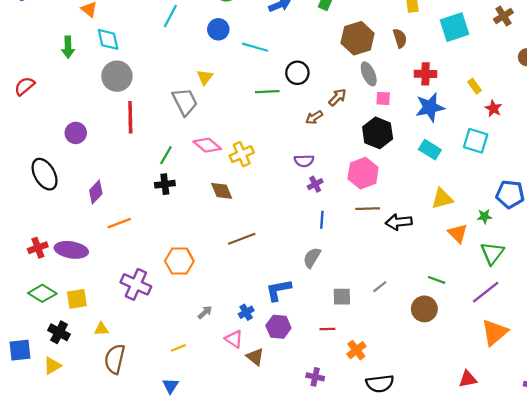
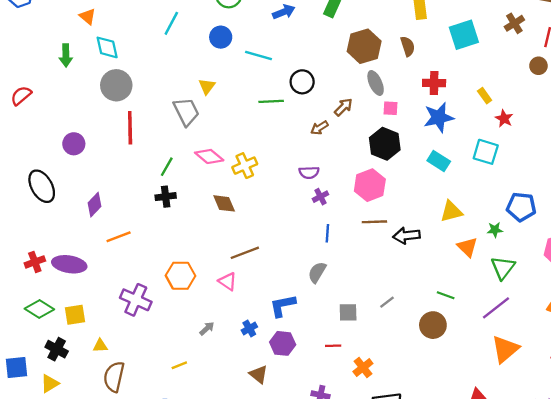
pink triangle: (234, 339) -> (228, 281), moved

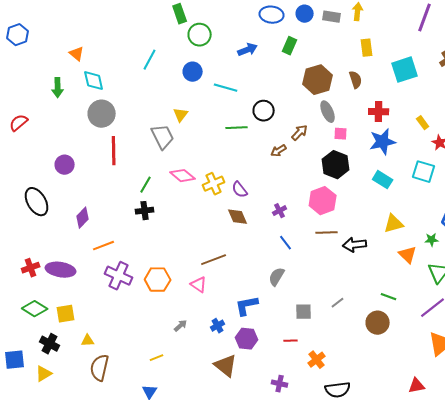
purple semicircle: (309, 172) -> (240, 190), moved, turned 54
brown diamond: (224, 203) -> (238, 217), moved
blue line: (327, 233) -> (286, 243), turned -42
purple cross: (136, 300) -> (119, 276), moved
brown triangle: (259, 374) -> (226, 366), size x1.4

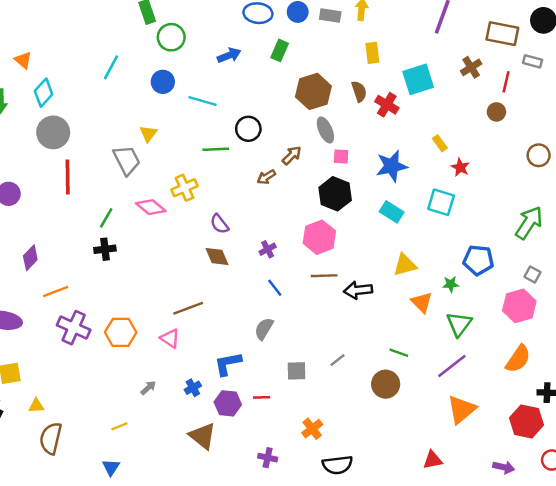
cyan diamond: (94, 81) -> (44, 93), turned 55
red cross: (379, 112) -> (387, 105), moved, turned 30
yellow cross: (214, 184) -> (184, 188), moved
red line: (291, 341) -> (262, 397), moved

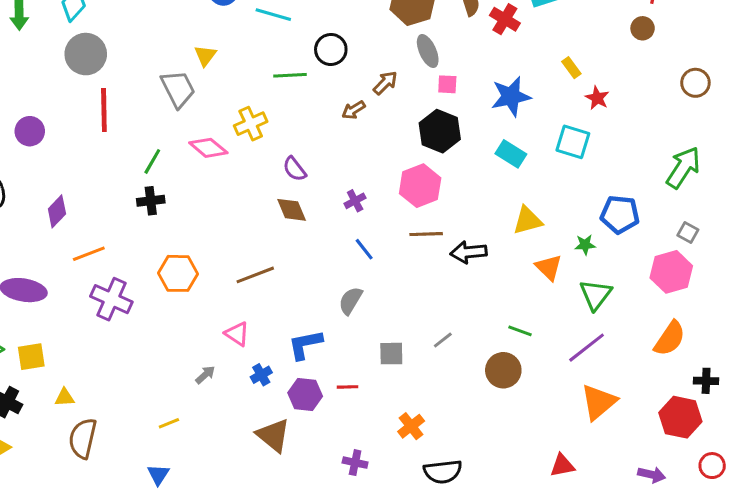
orange hexagon: (121, 332) -> (178, 273), moved
pink triangle: (170, 338) -> (237, 334), moved

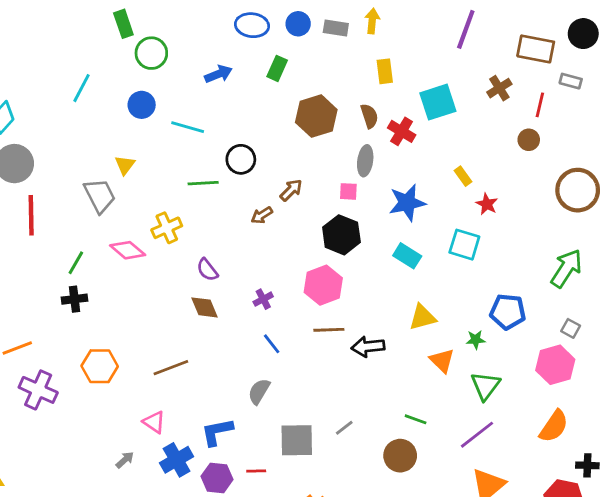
gray ellipse: (428, 51) -> (365, 161), moved, turned 32
brown circle: (695, 83) -> (578, 190), size x1.6
gray square: (391, 354) -> (297, 440), size x1.5
blue cross: (261, 375) -> (177, 460), size x1.6

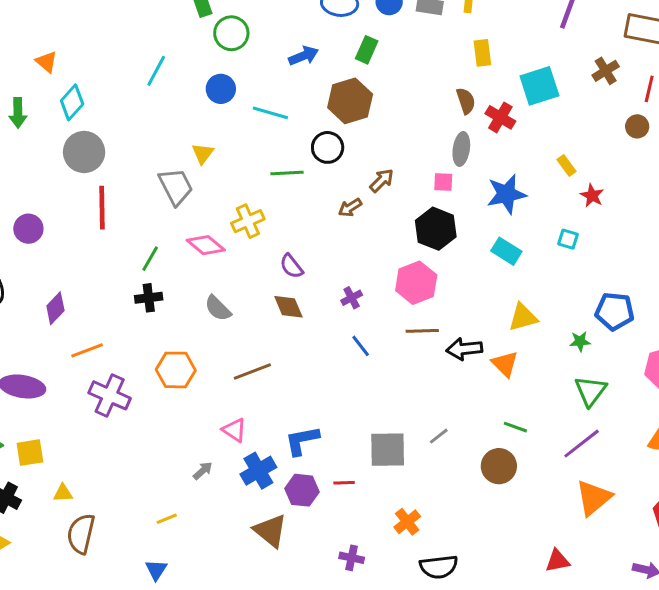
brown hexagon: (316, 116) -> (350, 101), moved
cyan square: (464, 245) -> (568, 239), size x0.6
orange triangle: (442, 361) -> (505, 364), moved
gray semicircle: (259, 391) -> (218, 308), moved, turned -76

